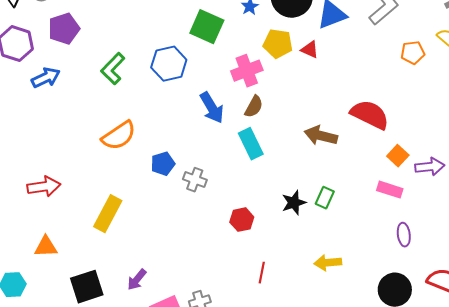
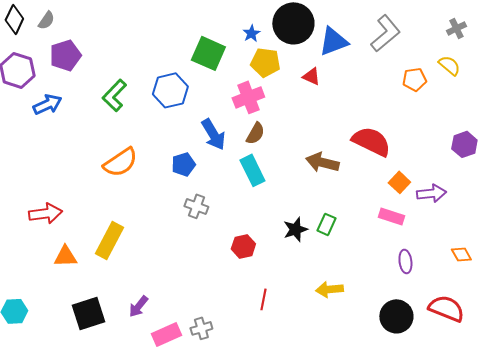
yellow pentagon: (278, 44) -> (265, 62), moved
blue pentagon: (163, 164) -> (183, 164), moved
orange triangle: (46, 247) -> (65, 256), moved

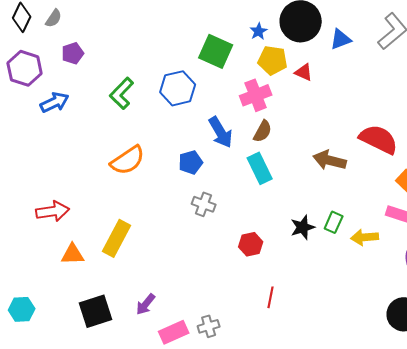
blue triangle: (333, 41) -> (341, 39), size x0.7
purple pentagon: (65, 55) -> (73, 53), size x0.7
red triangle: (311, 76) -> (304, 72), moved
yellow arrow: (329, 289) -> (365, 237), moved

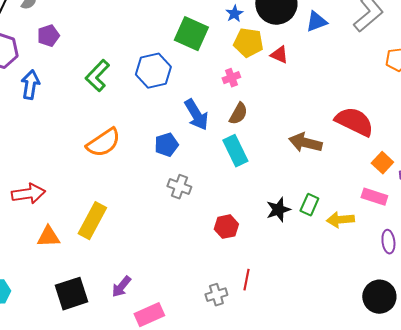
pink cross: (256, 95) -> (231, 78), size x0.6
blue arrow: (55, 102) -> (30, 85), turned -56
gray cross: (209, 326) -> (216, 295), moved

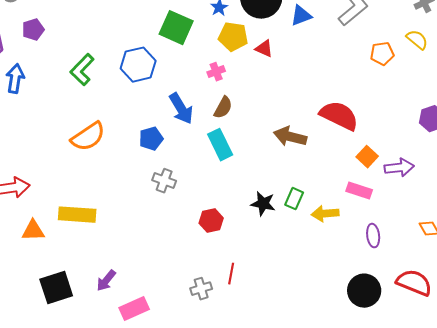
black star: (278, 210) -> (263, 204), turned 30
yellow rectangle: (92, 221) -> (77, 215), turned 66

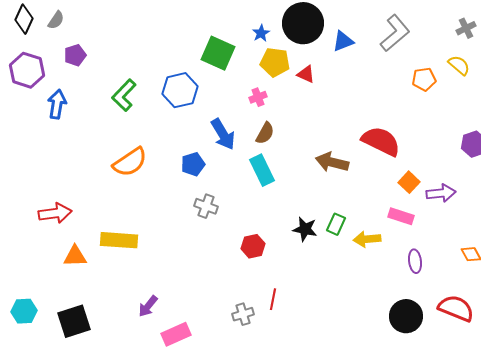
black square: (56, 288) -> (74, 321), moved

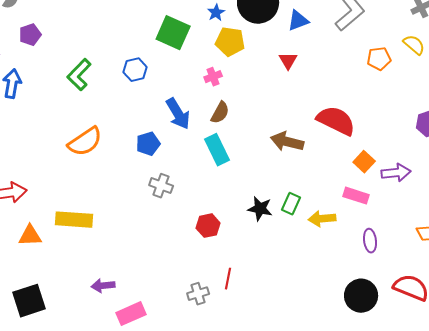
red triangle: (306, 74) -> (288, 61), moved, turned 36
blue hexagon: (180, 90) -> (135, 70), size x0.7
purple arrow: (148, 306) -> (103, 286), turned 45

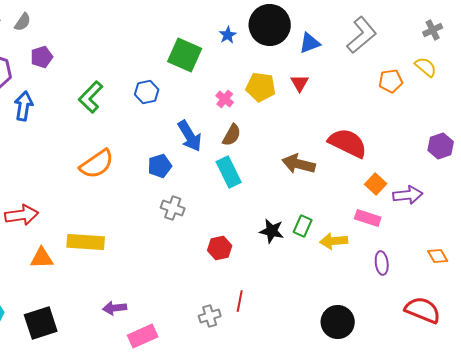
yellow pentagon: (230, 42) -> (261, 87), moved
pink cross: (213, 77) -> (225, 99), turned -30
black circle: (361, 296) -> (338, 322), moved

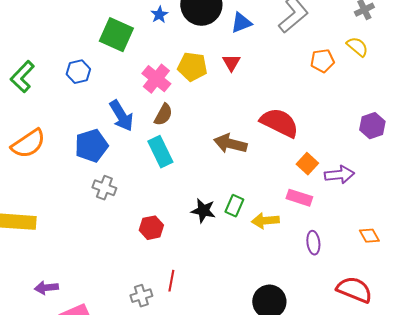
pink cross: (225, 99) -> (156, 79), size x1.6
blue pentagon: (160, 166) -> (91, 146), size x1.4

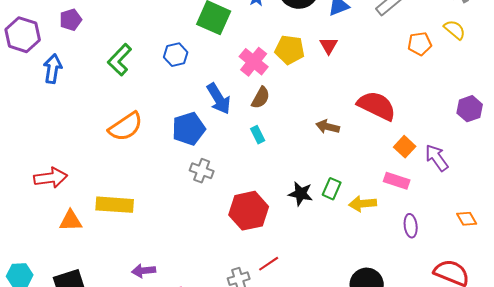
brown arrow: (230, 144) -> (328, 127), size x0.7
cyan rectangle: (160, 152) -> (258, 135), size x0.6
purple arrow: (339, 175) -> (437, 158), turned -120
red hexagon: (151, 228) -> (249, 211), size x1.6
red line: (171, 281) -> (269, 264), turned 45

